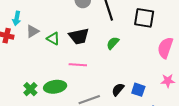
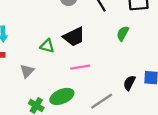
gray triangle: (33, 31) -> (27, 71), moved
green semicircle: (113, 43) -> (123, 33), moved

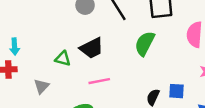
green semicircle: (123, 33) -> (145, 44), size x1.5

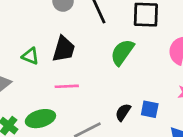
black trapezoid: (92, 48) -> (64, 49), turned -55

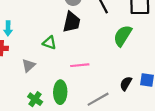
black trapezoid: (64, 49) -> (72, 22), moved
green ellipse: (40, 119) -> (60, 92), turned -70

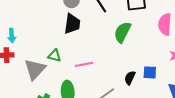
green triangle: (49, 43) -> (55, 56), moved
gray triangle: (29, 65) -> (35, 69), size x1.6

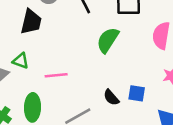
black trapezoid: (72, 24) -> (31, 22), moved
black semicircle: (130, 78) -> (111, 97), turned -72

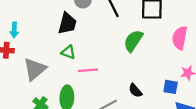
green triangle: (21, 61) -> (68, 52), moved
blue square: (137, 93) -> (171, 87), moved

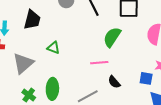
black trapezoid: (67, 23) -> (32, 20), moved
pink line: (88, 70) -> (99, 63), moved

